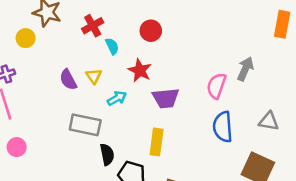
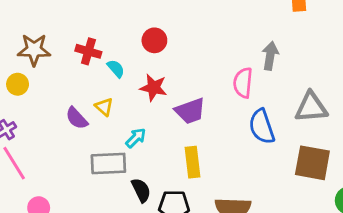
red cross: (93, 26) -> (88, 51), turned -30
cyan arrow: (117, 98) -> (136, 138), moved
gray triangle: (269, 121) -> (311, 107), size x1.4

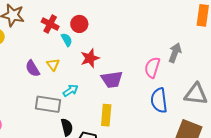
red circle: (154, 40) -> (79, 24), moved
red star: (154, 88) -> (90, 58), turned 30

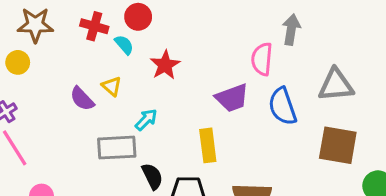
purple trapezoid: (112, 80) -> (232, 98), moved

